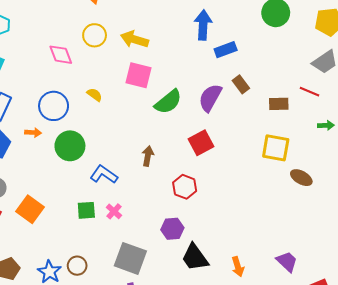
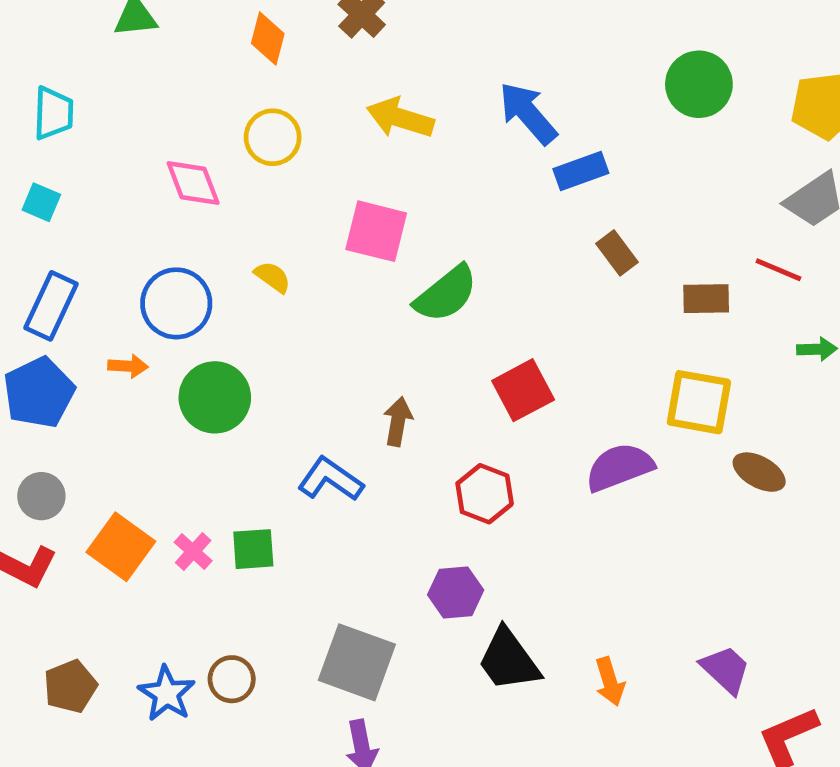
blue arrow: (203, 25) -> (528, 113), turned -44
yellow arrow: (134, 39) -> (400, 118), moved
purple semicircle: (210, 98) -> (619, 467), moved, turned 40
blue L-shape: (104, 175) -> (330, 479), moved
pink cross: (114, 211) -> (193, 552), moved

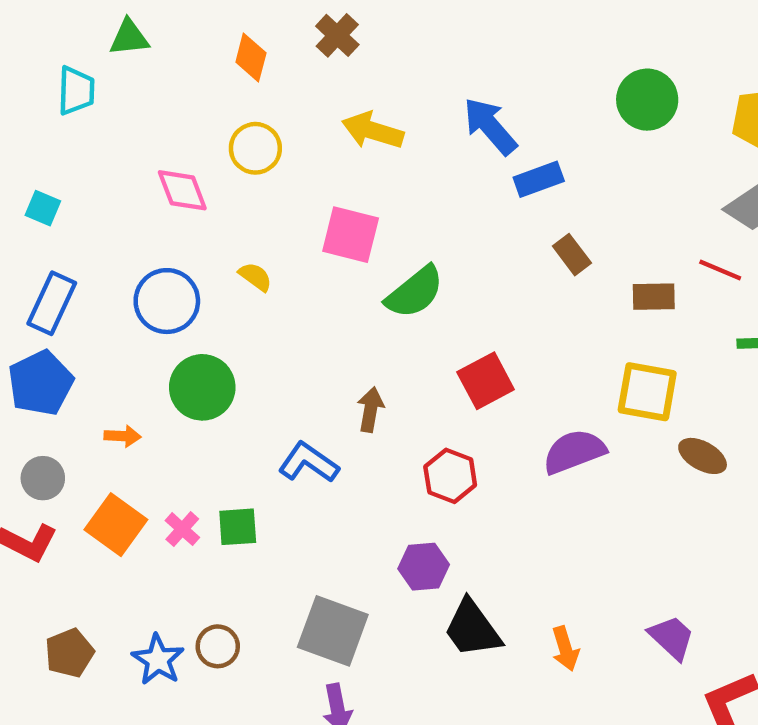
cyan trapezoid: (53, 113) -> (76, 91), moved
orange arrow: (128, 366) -> (123, 436), moved

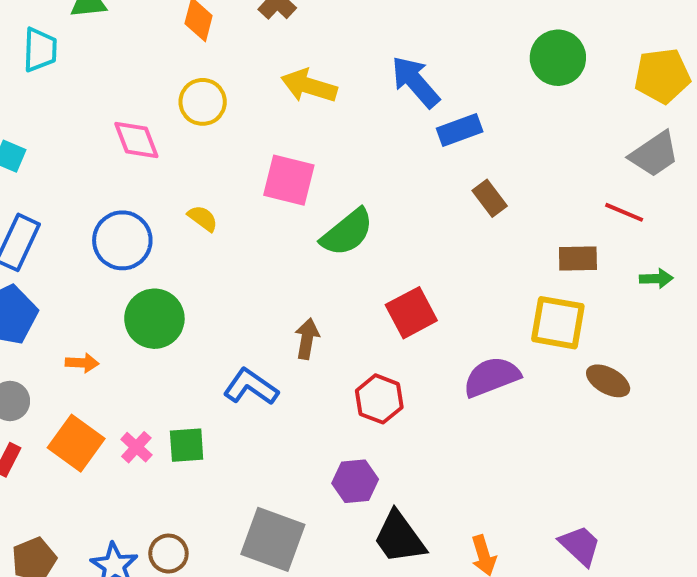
brown rectangle: (654, 297) -> (578, 258), moved

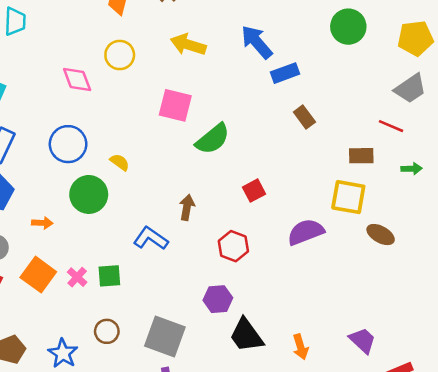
yellow semicircle: (203, 218) -> (120, 162), moved
red square: (411, 313) -> (254, 191), size x0.7
brown circle: (168, 554) -> (107, 331), moved

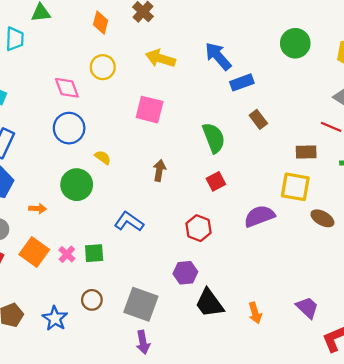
green semicircle: (213, 139) -> (214, 138), moved, turned -72
blue circle: (68, 144) -> (69, 128), moved
brown arrow: (187, 207) -> (159, 170), moved

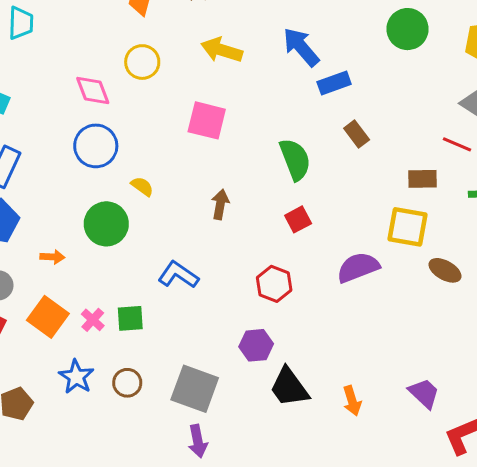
blue star: (55, 318) -> (76, 377), moved

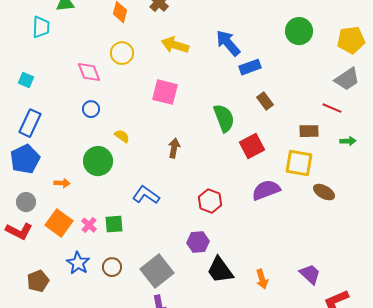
blue circle: (96, 146) -> (91, 109), size x0.6
red square: (298, 219) -> (252, 146), moved, size x1.4
gray square: (195, 389) -> (157, 271), turned 32

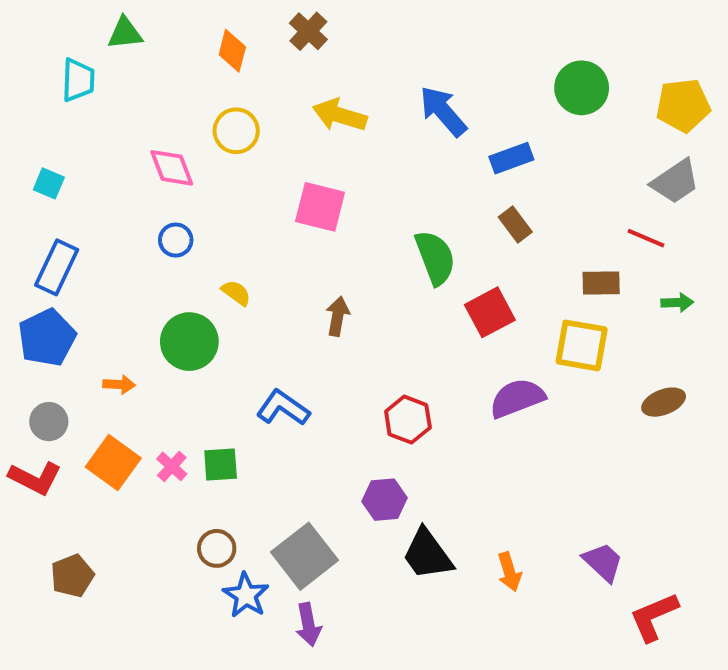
blue rectangle: (250, 67) -> (511, 158), moved
brown ellipse: (324, 192) -> (664, 402), moved, turned -50
blue star: (78, 263) -> (246, 595), moved

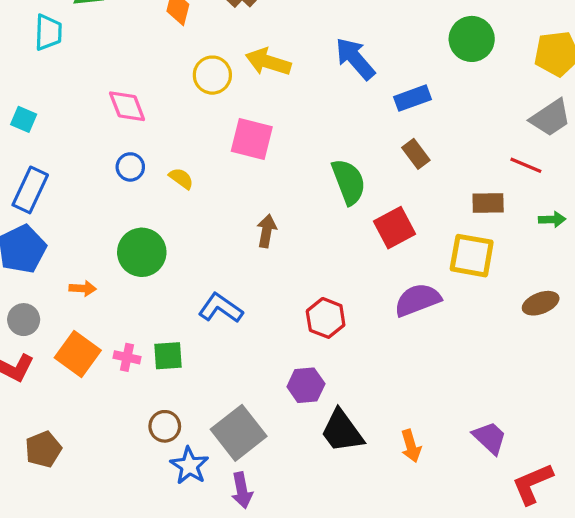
yellow circle: (236, 131) -> (212, 75), moved
yellow semicircle: (236, 293) -> (181, 178), moved
pink cross: (172, 466) -> (127, 357), turned -30

